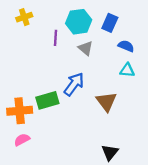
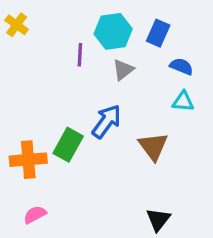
yellow cross: (24, 17) -> (17, 25), moved, turned -35
gray triangle: (86, 48) -> (123, 70), turned 42
green rectangle: (47, 100) -> (68, 145), turned -45
pink semicircle: (22, 140) -> (35, 215), moved

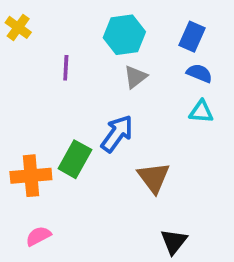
blue rectangle: (158, 33) -> (192, 37), moved
purple line: (80, 55) -> (66, 68), moved
brown triangle: (153, 146) -> (154, 178), moved

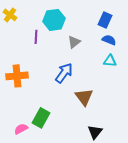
cyan hexagon: (124, 35) -> (54, 20), moved
green rectangle: (75, 159) -> (41, 118), moved
orange cross: (31, 176) -> (17, 76), moved

